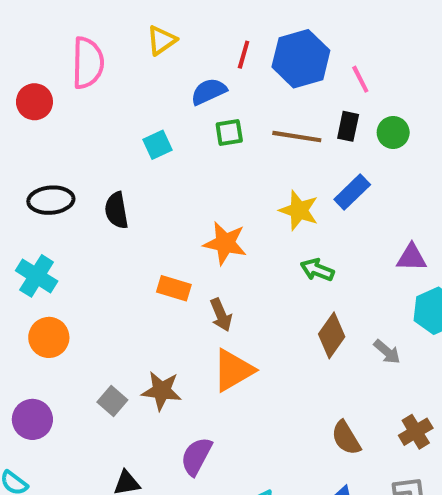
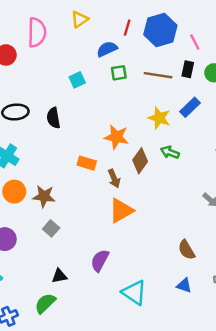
brown diamond: (332, 335) -> (140, 161), moved
brown star: (162, 391) -> (44, 196), moved

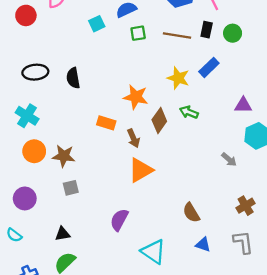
cyan square: (77, 80) -> (97, 24), moved
gray square: (51, 228) -> (71, 188), turned 35
brown semicircle: (187, 250) -> (191, 213), moved
black triangle: (59, 276) -> (63, 234), moved

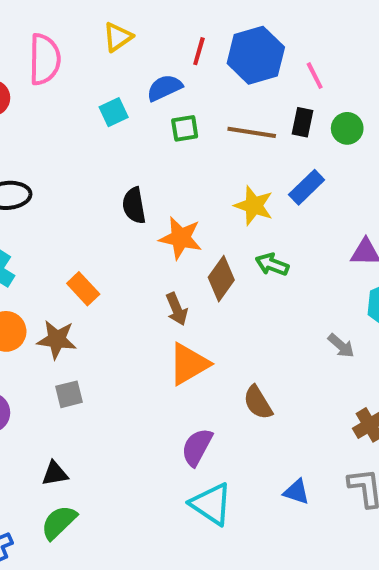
black semicircle: (73, 78) -> (134, 206), moved
orange rectangle: (106, 123) -> (83, 289), moved, turned 30
brown semicircle: (191, 213) -> (258, 402), moved
purple semicircle: (119, 220) -> (197, 447), moved

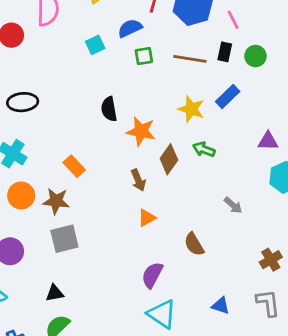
gray arrow: (341, 346) -> (233, 205), moved
orange triangle: (189, 364) -> (147, 218), size x0.6
gray square: (69, 394) -> (64, 239), size x1.5

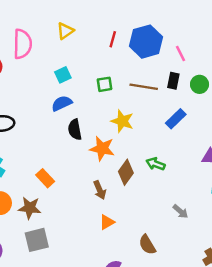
blue semicircle: (130, 28) -> (62, 103), moved
yellow star: (191, 109) -> (122, 121), moved

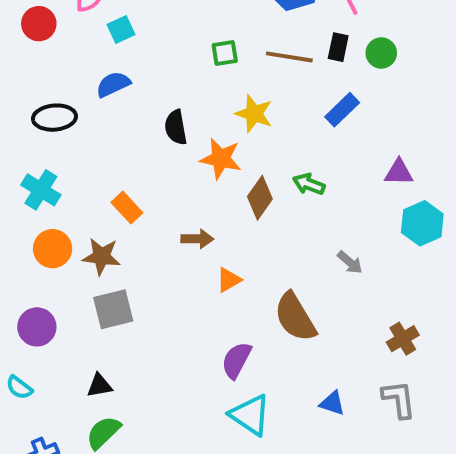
cyan square: (63, 75) -> (121, 30), moved
blue semicircle: (62, 103) -> (113, 84), moved
brown arrow: (100, 190) -> (197, 239), moved, turned -66
brown semicircle: (147, 245) -> (295, 317), size x1.5

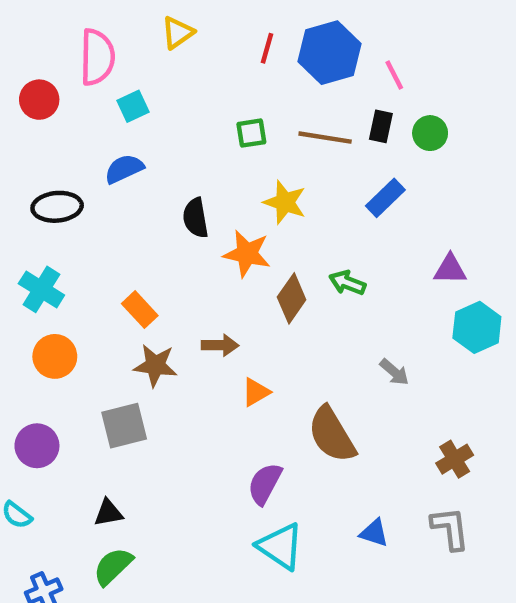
brown star: (101, 256) -> (155, 365), moved

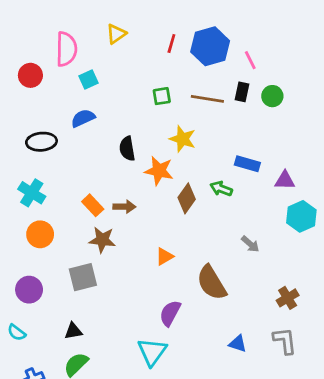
blue rectangle: (385, 198) -> (247, 164), moved, turned 60
brown arrow: (220, 345) -> (124, 207), moved
cyan triangle: (280, 546) -> (152, 352), moved, turned 32

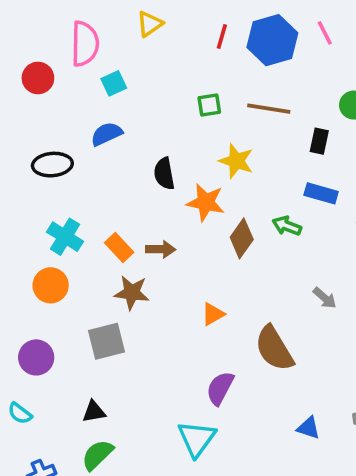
pink line: (250, 60) -> (325, 33), moved
black rectangle: (242, 92) -> (319, 141), moved
cyan cross: (32, 193) -> (65, 237), moved

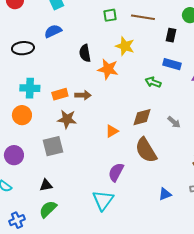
cyan cross: (65, 237) -> (30, 88), turned -30
brown diamond: (242, 238) -> (142, 117), moved, turned 40
orange rectangle: (119, 247) -> (60, 94), turned -63
blue triangle: (308, 428) -> (165, 194), turned -40

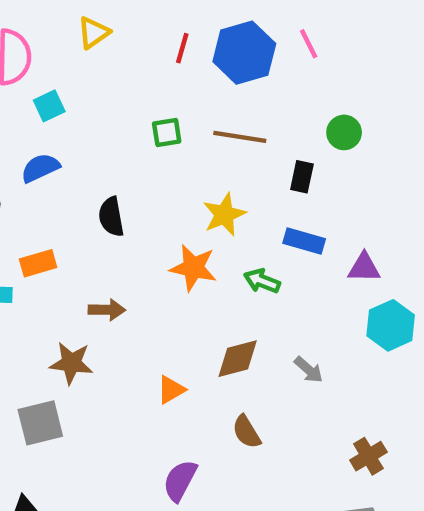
yellow star: (125, 46) -> (224, 214), moved, turned 30
orange star: (108, 69) -> (193, 268), moved
orange rectangle: (60, 94) -> (38, 263), moved
brown semicircle: (146, 150) -> (246, 432), size x0.6

